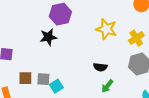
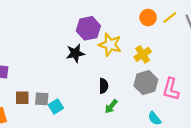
purple hexagon: (60, 14) -> (88, 28), moved
black star: (48, 37) -> (75, 53), moved
black semicircle: (100, 67) -> (104, 86), turned -96

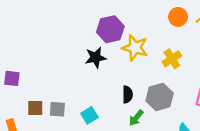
gray hexagon: (146, 83) -> (160, 97), moved
cyan square: (56, 106) -> (89, 115), moved

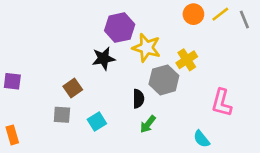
gray hexagon: (160, 97) -> (164, 80), moved
brown square: (35, 108) -> (73, 88), moved, turned -35

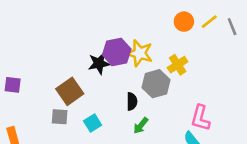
purple hexagon: (120, 28) -> (117, 52), moved
brown square: (73, 88) -> (70, 91), size x1.5
pink L-shape: (222, 103) -> (200, 118), moved

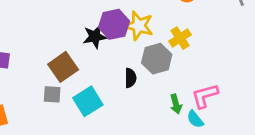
pink L-shape: (200, 118) -> (205, 96), turned 60
cyan square: (93, 123) -> (88, 101), size x1.5
green arrow: (141, 126) -> (176, 104), moved, turned -54

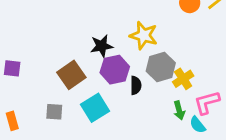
purple hexagon: (114, 24) -> (115, 70), moved
yellow cross: (180, 38) -> (183, 79), moved
gray square: (52, 94) -> (54, 112), moved

